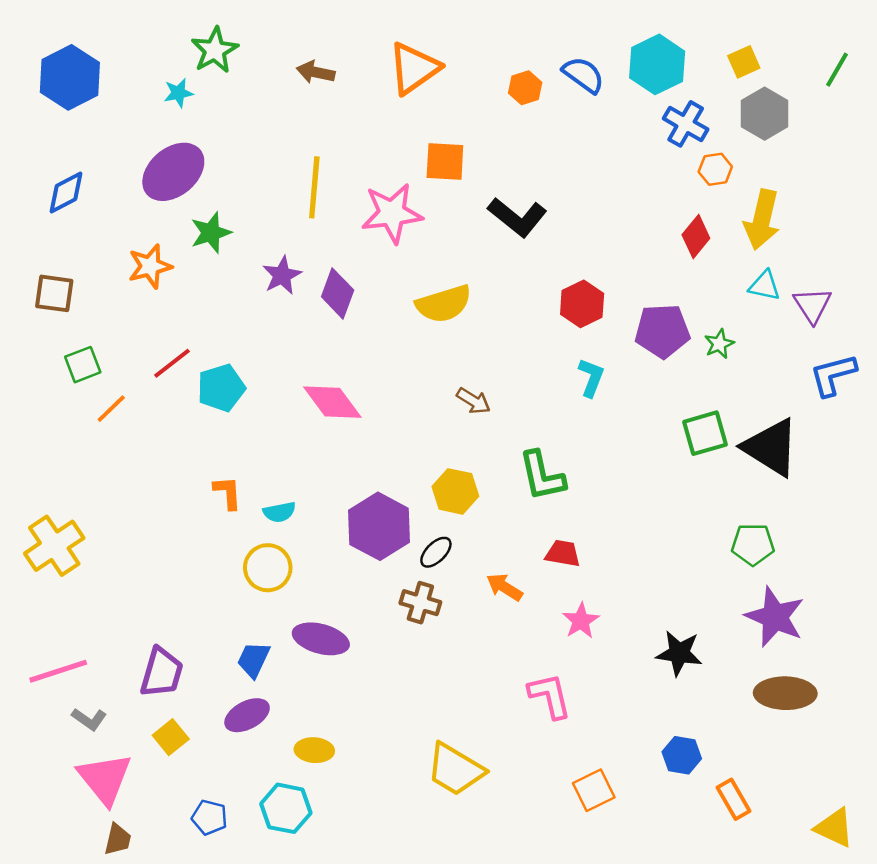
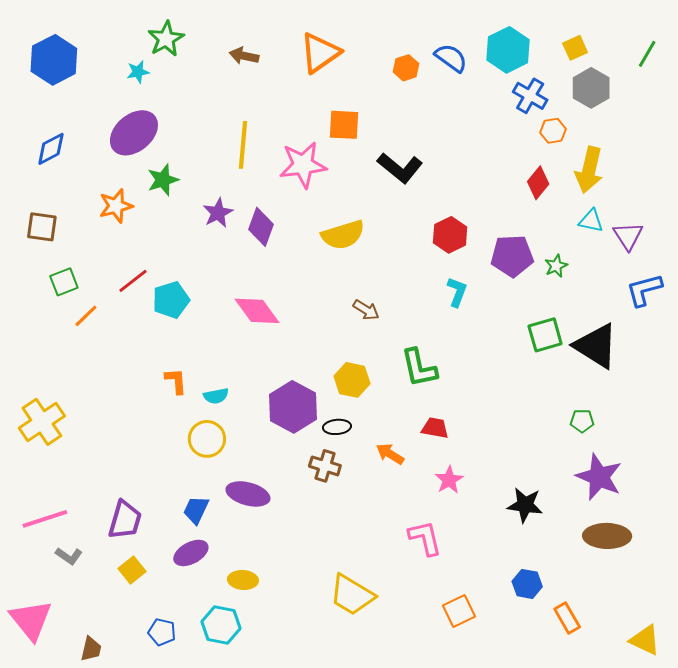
green pentagon: (753, 544) -> (582, 421), size x0.7
black ellipse: (436, 552) -> (337, 427), turned 40
pink triangle: (105, 779) -> (31, 620), moved

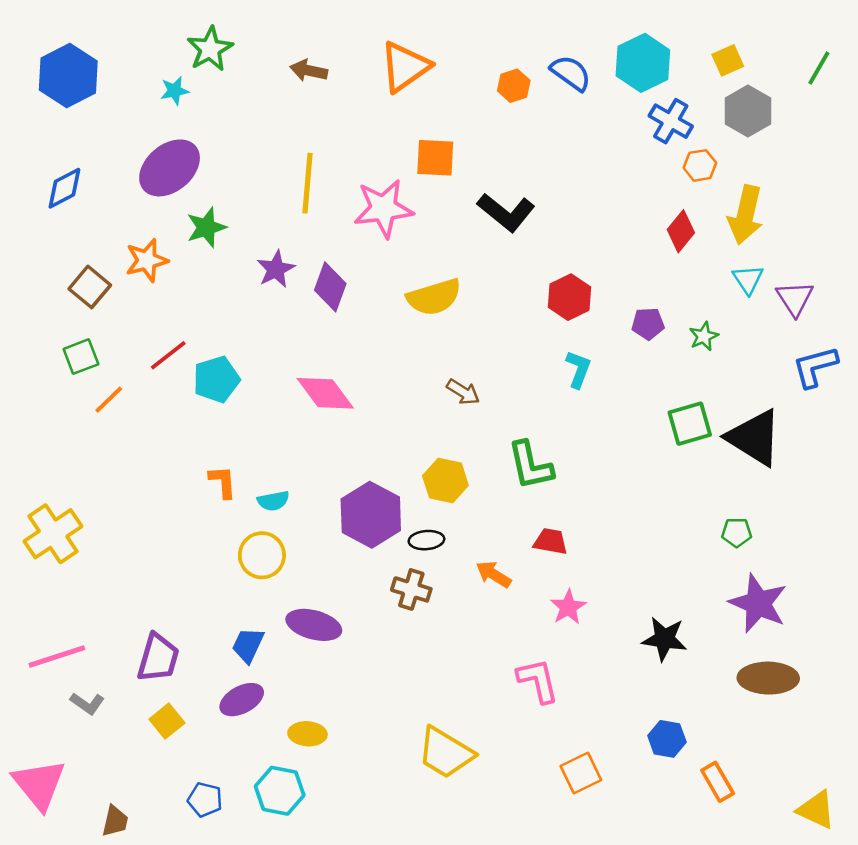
cyan triangle: (591, 221) -> (748, 279), turned 44
brown square: (42, 227) -> (90, 287), moved, turned 32
purple pentagon: (512, 256) -> (648, 324), size x0.6

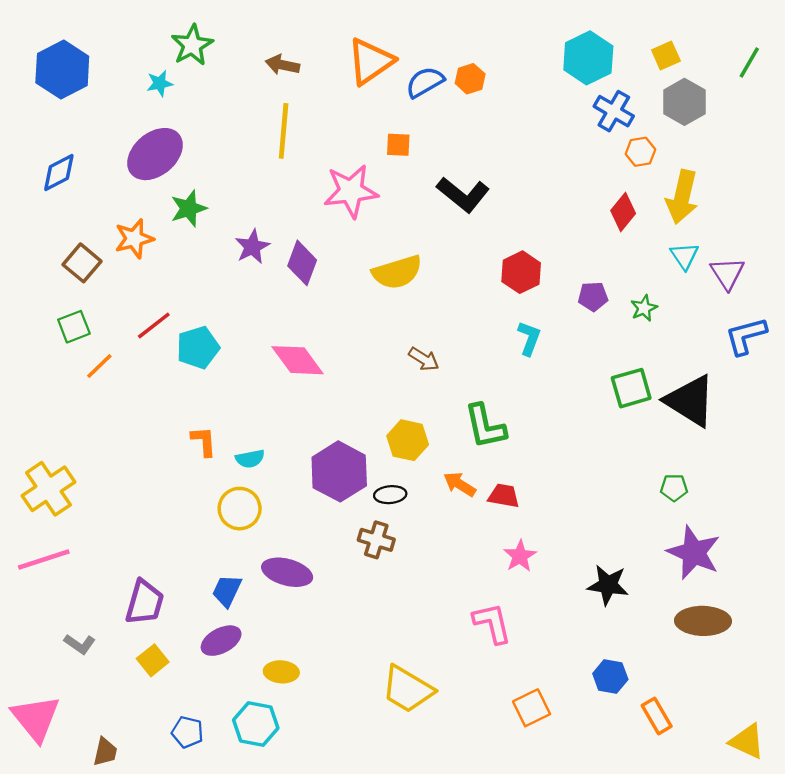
blue semicircle: (571, 73) -> (425, 82), moved, turned -66
orange square: (435, 158) -> (398, 145), size x0.7
yellow line: (307, 183) -> (284, 131), moved
orange arrow: (494, 574) -> (460, 484), moved
pink line: (57, 657) -> (44, 560), moved

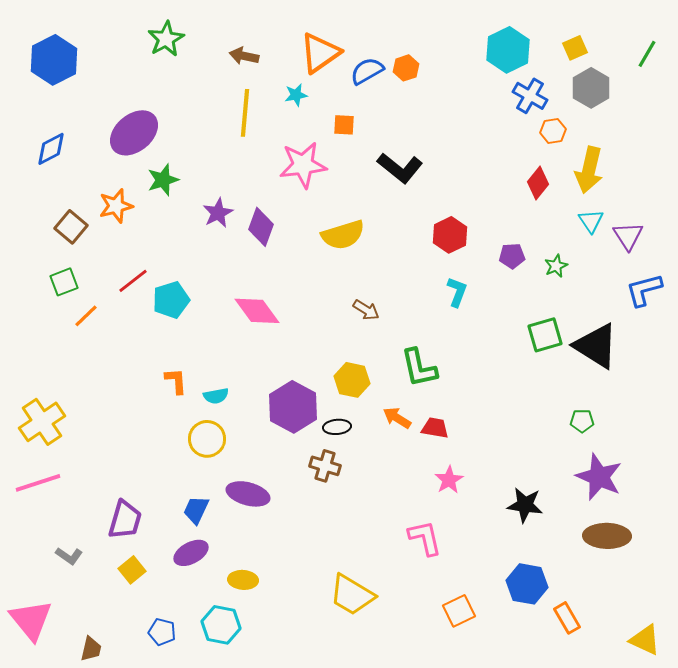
cyan star: (160, 83) -> (296, 95), moved
blue hexagon: (610, 677) -> (527, 584), size x1.4

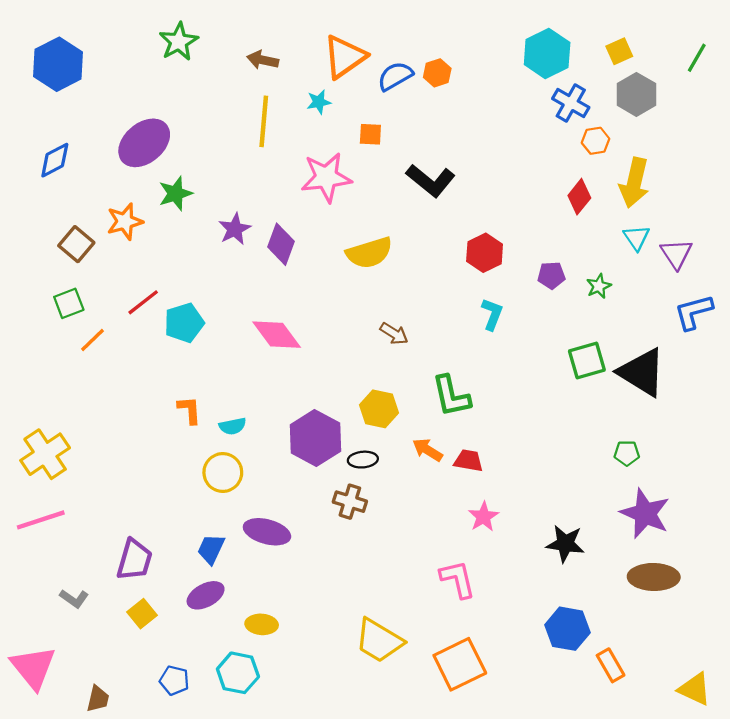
orange square: (459, 611) -> (460, 664), moved, size x1.5

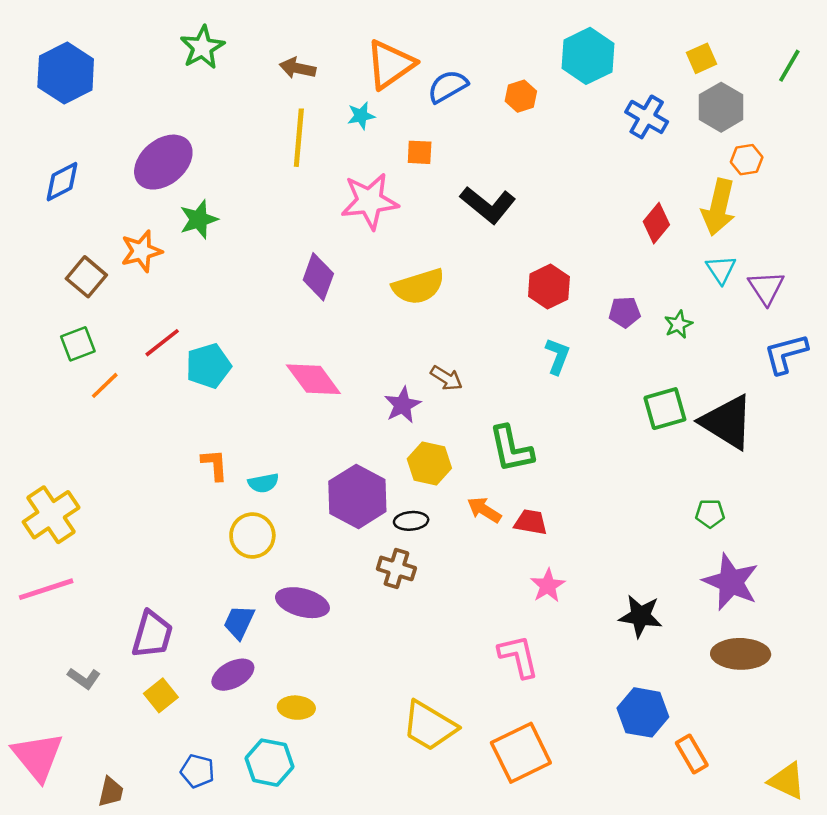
cyan hexagon: (547, 53) -> (588, 56), moved
orange hexagon: (437, 73) -> (521, 96), moved
orange hexagon: (596, 141) -> (747, 160), moved
purple star: (235, 229) -> (403, 405), moved

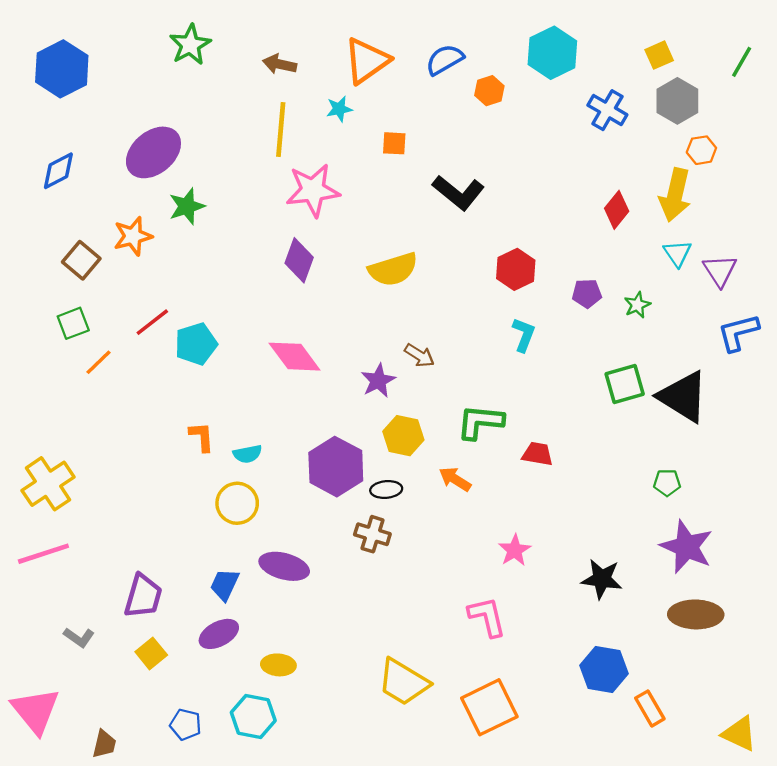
blue semicircle: (448, 86) -> (445, 60), moved
pink star: (370, 201) -> (313, 190), moved
green L-shape: (511, 449) -> (480, 422), turned 108
red trapezoid: (531, 522) -> (538, 454), moved

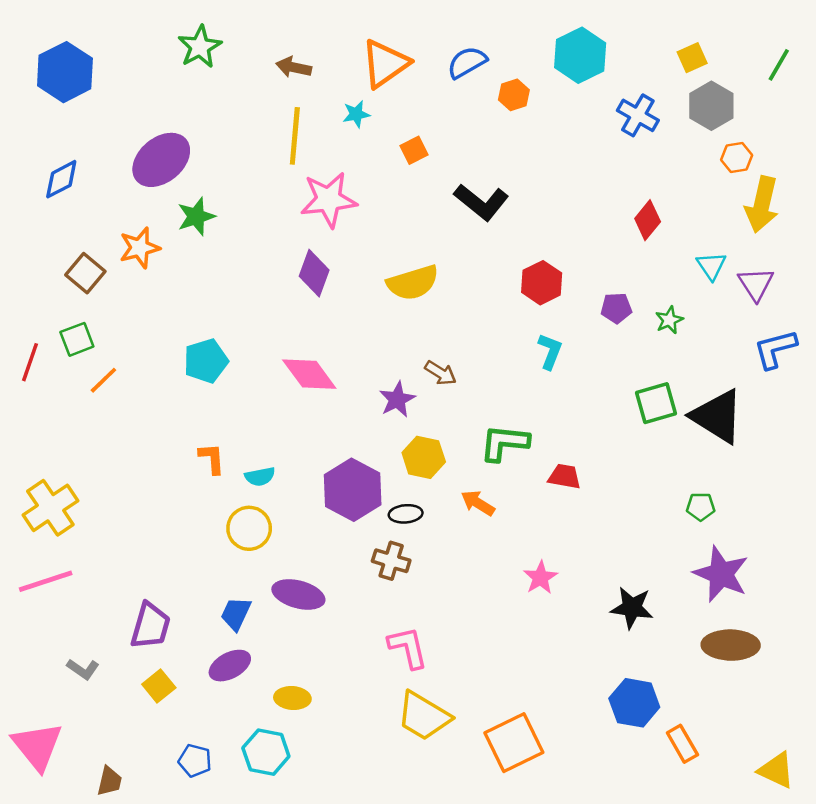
orange square: (394, 143) -> (414, 150), turned -30
yellow arrow: (675, 195) -> (762, 204), moved
red line: (152, 322) -> (30, 362), moved, turned -33
pink L-shape: (487, 617) -> (408, 647), moved

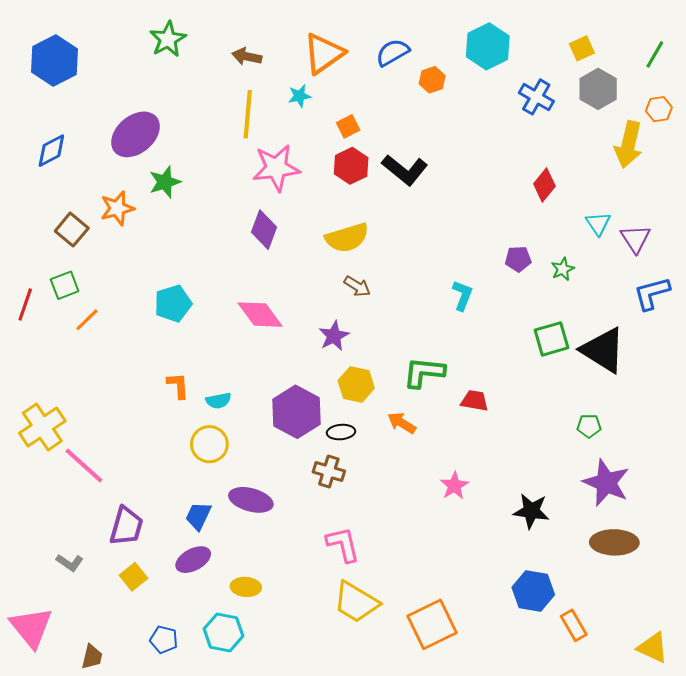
orange hexagon: (737, 158) -> (659, 109), moved
yellow arrow: (762, 204) -> (628, 145), moved
red hexagon: (542, 283) -> (351, 166), moved
brown arrow: (441, 373) -> (357, 286), moved
pink line: (46, 581) -> (84, 465), moved, turned 60

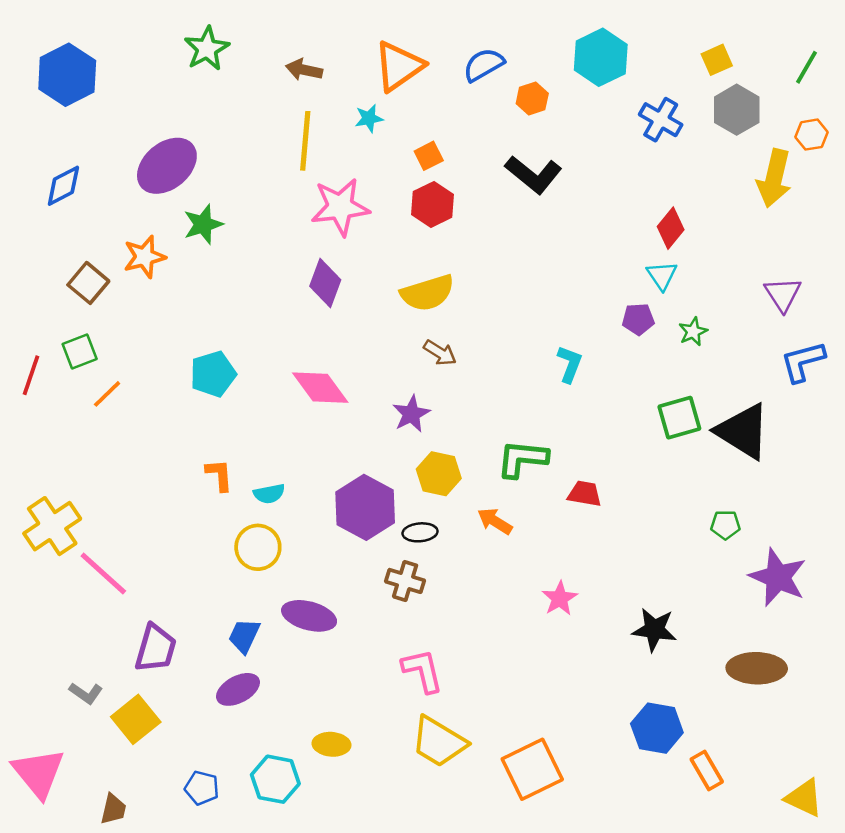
black L-shape: (405, 170) -> (533, 174), moved
cyan triangle: (598, 224) -> (662, 275), moved
purple star: (606, 483) -> (778, 577), moved
yellow square: (133, 577) -> (136, 719), moved, size x1.4
yellow ellipse: (246, 587) -> (331, 744), moved

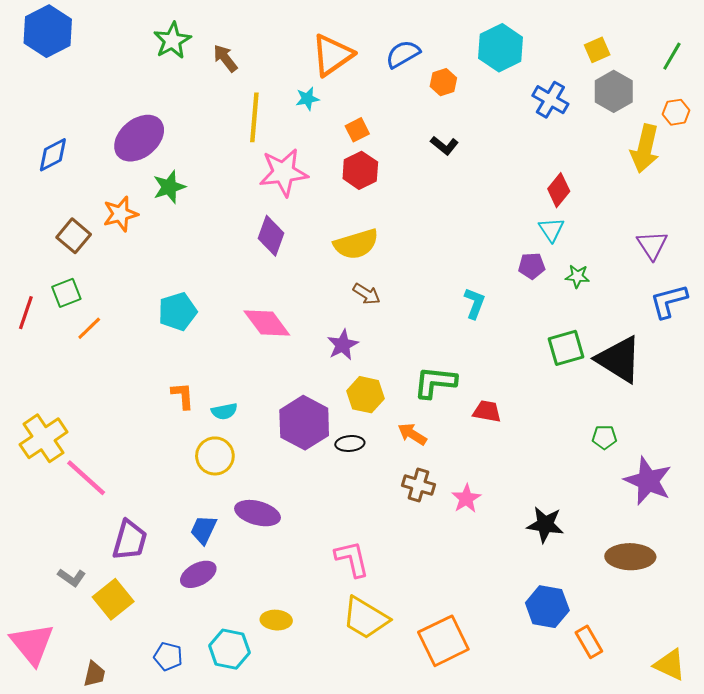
brown arrow: (304, 70) -> (225, 58), moved, turned 40
blue hexagon: (67, 75) -> (48, 31), moved
black L-shape: (533, 174) -> (444, 145), size x0.6
green star: (693, 332) -> (577, 276), turned 30
brown cross: (405, 581) -> (418, 485), moved

